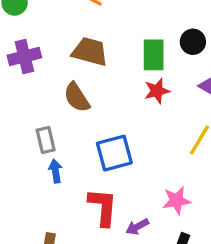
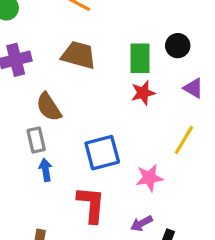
brown semicircle: (77, 97) -> (49, 107), moved
pink star: (177, 200) -> (149, 178), moved
purple arrow: (137, 227) -> (142, 223), moved

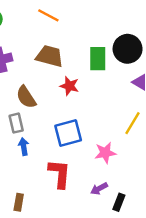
black circle: (178, 46) -> (128, 49), size x1.5
red star: (143, 93) -> (69, 86), moved, turned 30

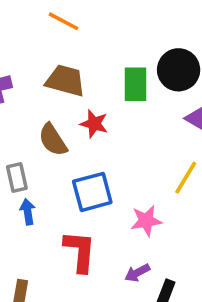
brown semicircle: (26, 97) -> (53, 140), moved

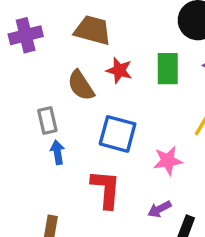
green rectangle: (135, 84) -> (168, 69), moved
blue square: (92, 192) -> (118, 134), turned 30

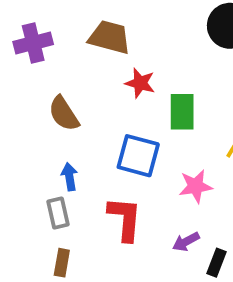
green rectangle: (168, 69) -> (182, 112), moved
brown semicircle: (81, 85) -> (64, 114), moved
gray rectangle: (47, 121) -> (58, 213), moved

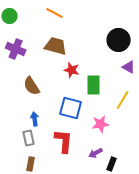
purple cross: (33, 43) -> (16, 49), turned 36

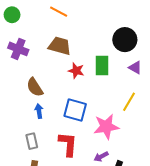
green rectangle: (94, 85) -> (102, 65), moved
blue arrow: (35, 119) -> (39, 111), moved
pink star: (101, 124) -> (106, 127), size x1.4

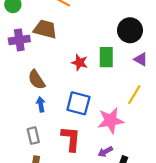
brown trapezoid: (60, 46) -> (45, 29), moved
purple cross: (18, 49) -> (19, 40), turned -30

